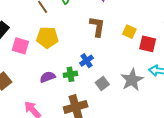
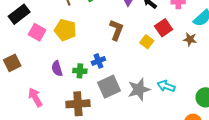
red square: (148, 44) -> (164, 28), moved, turned 30
purple semicircle: (48, 77) -> (57, 69), turned -98
gray square: (102, 83) -> (109, 87), size x1.6

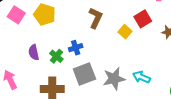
green cross: (80, 71) -> (56, 56), turned 32

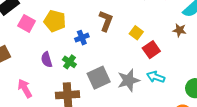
red square: (143, 19) -> (151, 50), moved
blue cross: (76, 48) -> (82, 38), moved

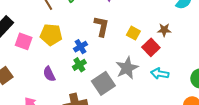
brown star: (179, 30) -> (164, 30), moved
green cross: (69, 62) -> (79, 65), moved, turned 32
gray star: (128, 80) -> (127, 68), moved

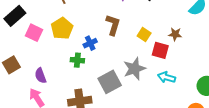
yellow pentagon: (51, 35) -> (62, 28), turned 30
red square: (151, 47) -> (160, 50), turned -36
green cross: (79, 65) -> (77, 60), moved, turned 32
purple semicircle: (49, 74) -> (41, 76), moved

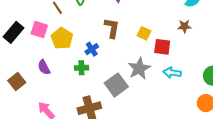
pink square: (34, 33) -> (39, 30), moved
brown star: (175, 34) -> (184, 26), moved
purple semicircle: (41, 76) -> (44, 67), moved

